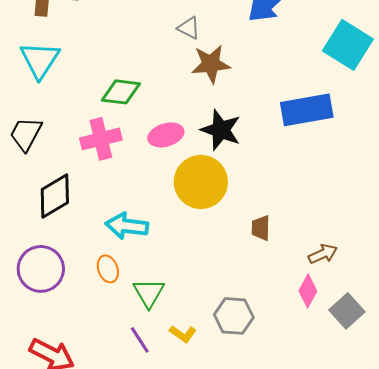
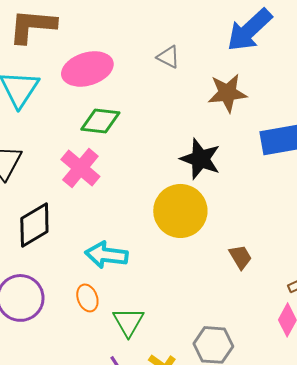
brown star: (211, 64) -> (227, 93), moved
pink ellipse: (166, 135) -> (87, 69), moved, size x1.4
pink cross: (101, 139) -> (80, 168), turned -36
brown trapezoid: (261, 228) -> (240, 257), turned 148

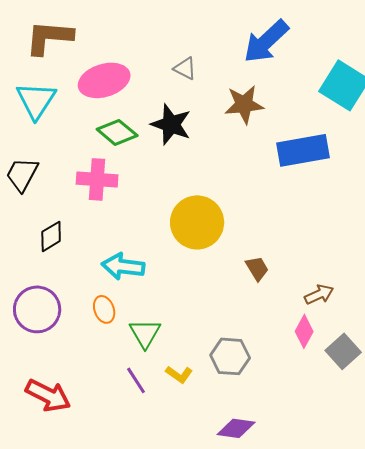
green diamond: (100, 121) -> (117, 132), turned 33
black star: (200, 159) -> (171, 124), moved
pink cross: (80, 168) -> (97, 179), turned -36
black diamond: (34, 225) -> (51, 236), size x0.7

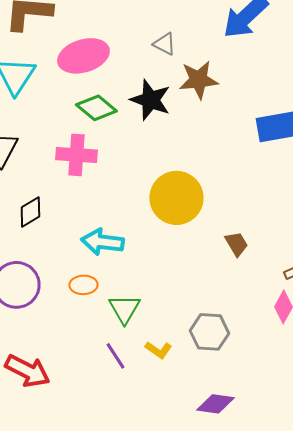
brown star: (244, 104) -> (198, 80), moved
orange ellipse: (104, 309) -> (83, 285), turned -72

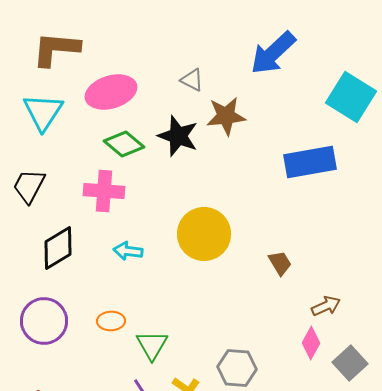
black diamond: (30, 212) -> (58, 248), size x1.4
cyan arrow: (102, 242) -> (128, 251), moved, size x0.7
brown trapezoid: (236, 244) -> (280, 263), moved

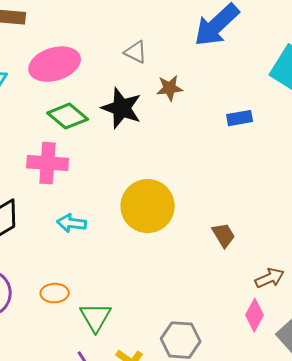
brown star: (226, 116) -> (170, 88), size x0.7
blue rectangle: (310, 162) -> (240, 118), moved, size x0.5

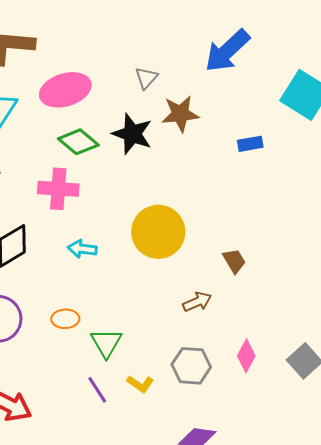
gray triangle: (136, 52) -> (146, 78), turned 45
brown star: (170, 88) -> (180, 114), size x1.4
brown arrow: (270, 278) -> (197, 302), moved
pink diamond: (255, 315) -> (246, 356), moved

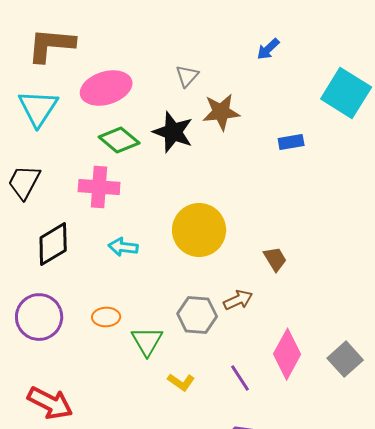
blue arrow: (227, 51) -> (268, 49), size x0.5
pink diamond: (246, 356) -> (287, 354), size x1.5
gray hexagon: (191, 366) -> (197, 315), moved
purple line: (97, 390) -> (240, 378), moved

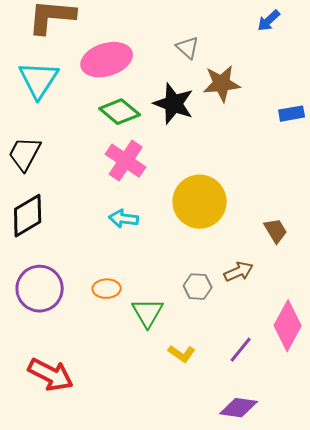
gray triangle: (187, 76) -> (188, 48), turned -30
pink cross: (99, 187) -> (126, 161), moved, turned 30
black diamond: (53, 244) -> (28, 216), moved
gray hexagon: (197, 315) -> (198, 287), size x0.7
purple line: (240, 378) -> (241, 350), turned 72

